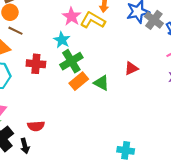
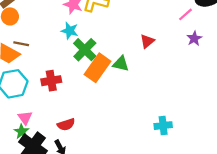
brown line: (15, 31) -> (21, 44), moved
red cross: (36, 64) -> (51, 81), moved
orange rectangle: (79, 81) -> (98, 68), size x1.4

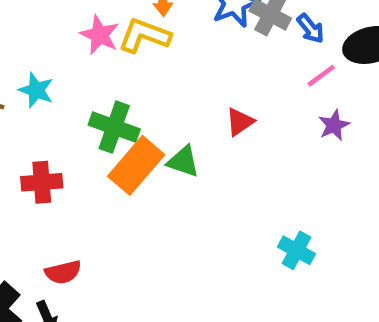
cyan star: (70, 31) -> (36, 90), moved
green cross: (85, 50) -> (114, 127), turned -30
cyan cross: (163, 126) -> (297, 250), moved, turned 30

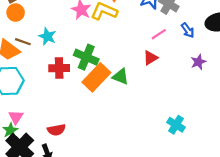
blue arrow: (310, 29) -> (188, 30), moved
pink line: (321, 76) -> (159, 34), moved
red cross: (42, 182) -> (59, 68), moved

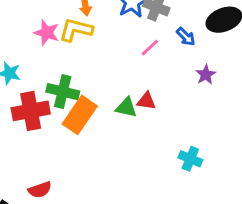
red triangle: (150, 58) -> (146, 101), moved, turned 49
red cross: (59, 68) -> (31, 111), size x1.4
green triangle: (121, 77) -> (126, 107), moved

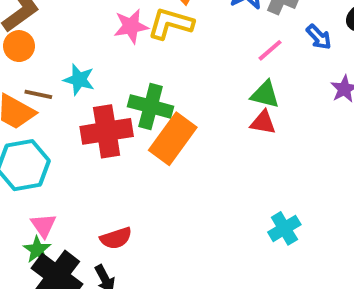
pink star: (47, 33) -> (131, 26), turned -30
green triangle: (126, 107) -> (265, 94), moved
cyan cross: (190, 159) -> (284, 228), moved, turned 35

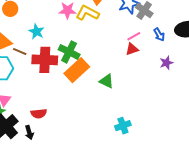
brown line: (38, 94) -> (20, 51), moved
green triangle: (265, 94) -> (107, 81), moved
red triangle: (263, 122) -> (132, 49), moved, turned -40

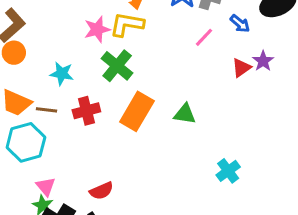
red triangle: (132, 49) -> (241, 68), moved
green cross: (69, 52) -> (117, 66), moved, turned 30
red cross: (45, 60) -> (86, 111), size x0.7

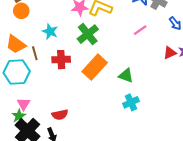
pink line: (204, 37) -> (140, 30), moved
brown line: (46, 110) -> (35, 53), turned 56
cyan cross: (228, 171) -> (131, 102), moved

